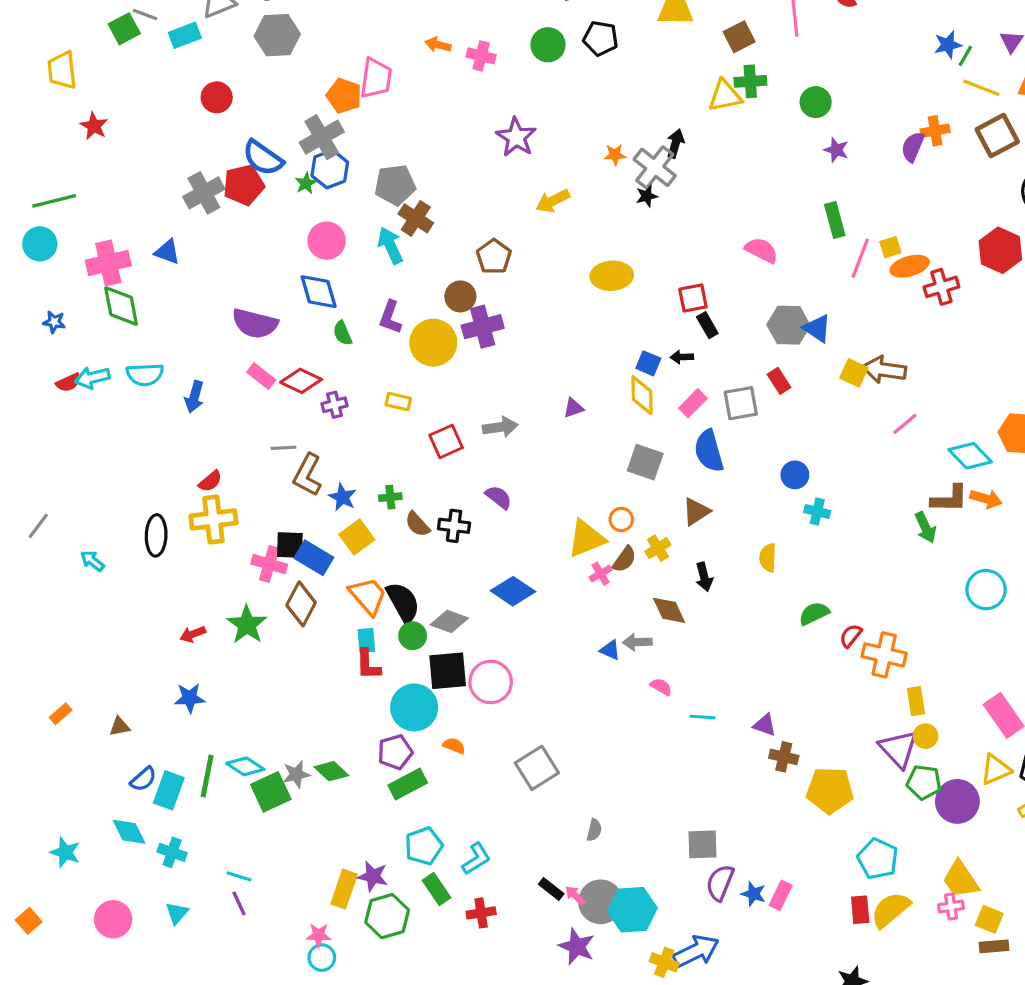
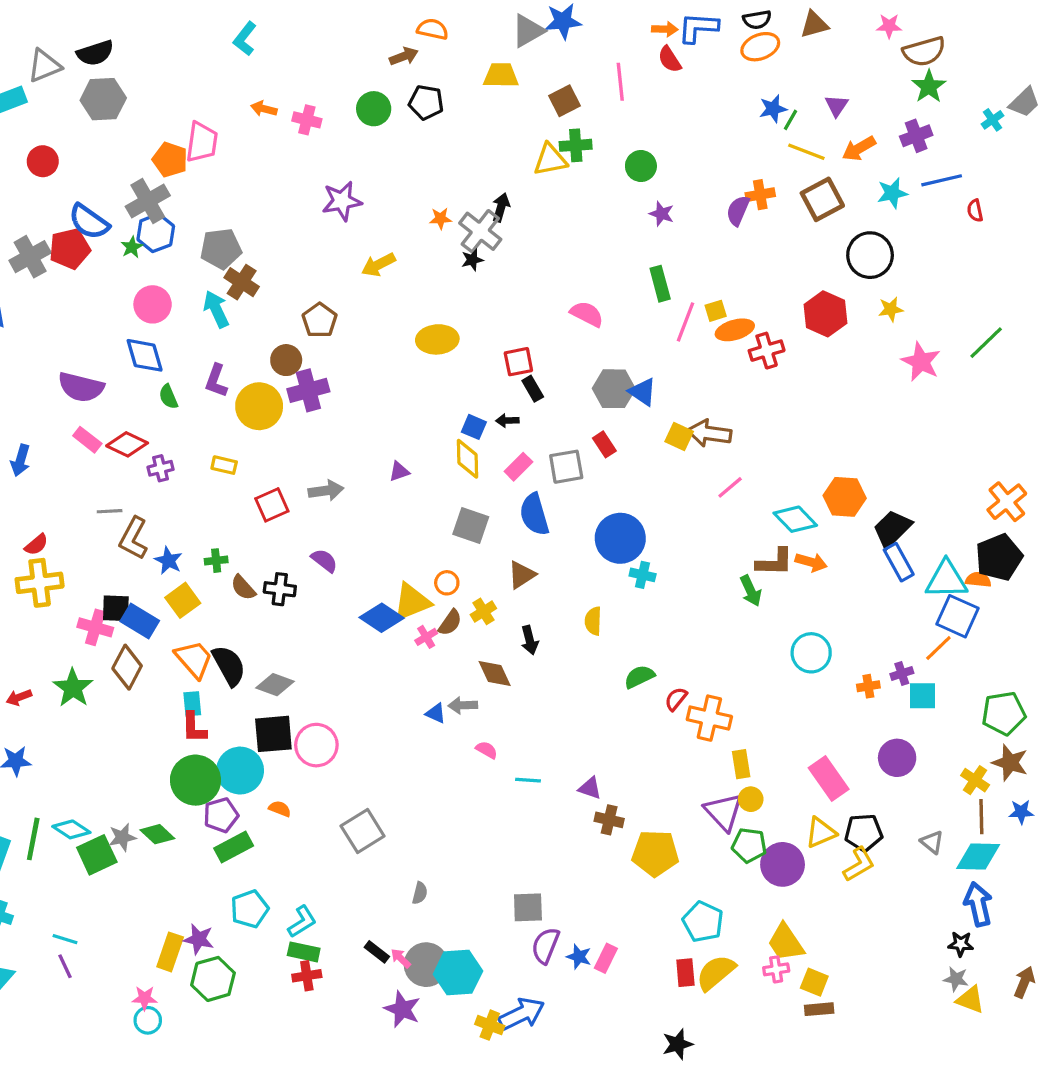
purple star: (516, 137) -> (342, 201), turned 30
blue circle: (795, 475) -> (620, 538), size x1.8
blue diamond: (513, 591) -> (382, 618), moved
green circle: (413, 636) -> (195, 780), moved, size x1.8
green rectangle: (436, 889) -> (304, 952), moved, turned -44

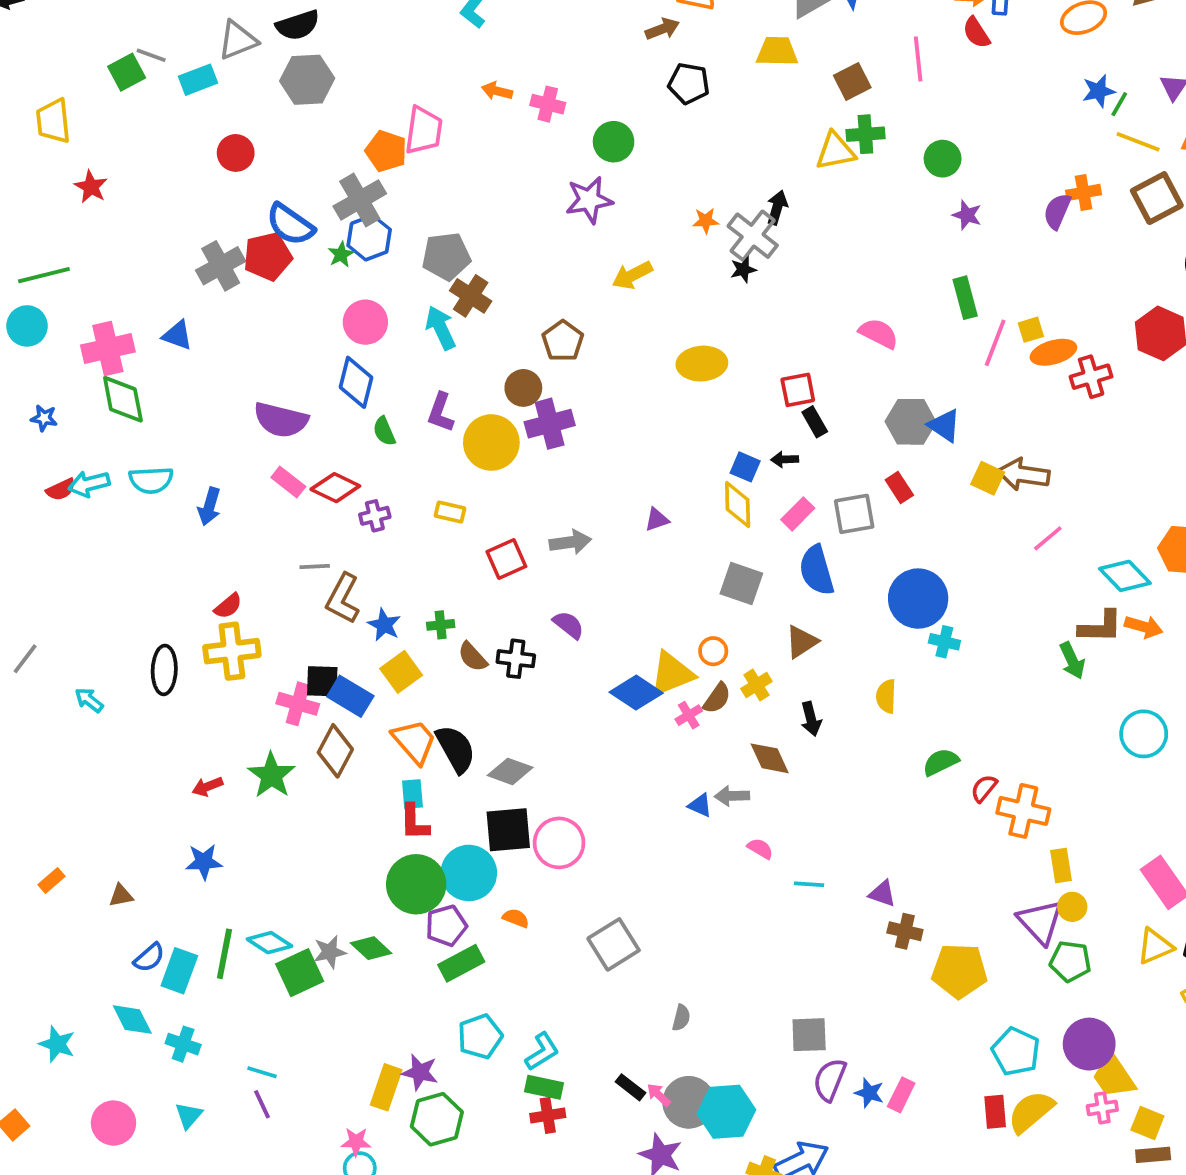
green circle: (374, 109) -> (614, 142), moved
blue diamond: (145, 355) -> (356, 382), turned 30
purple circle: (783, 864) -> (1089, 1044), moved

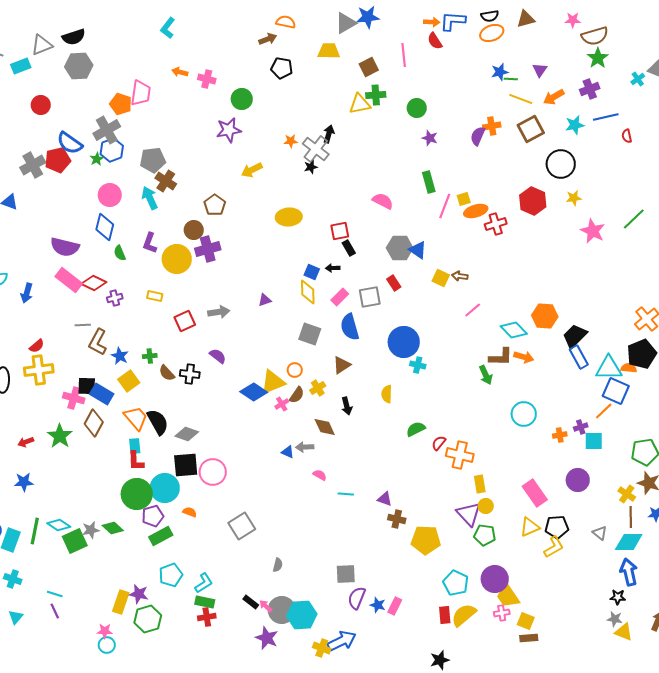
green line: (1119, 104) -> (511, 79), turned 64
brown arrow: (1023, 474) -> (460, 276), size x0.6
pink rectangle: (288, 482) -> (69, 280), size x1.5

